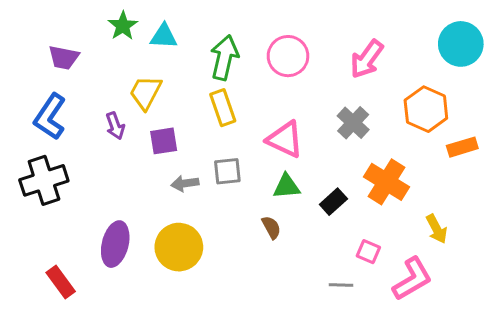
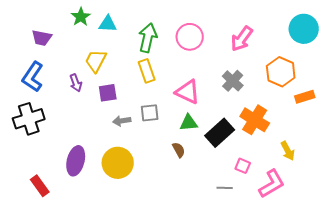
black rectangle: (333, 202) -> (220, 133), size x1.6

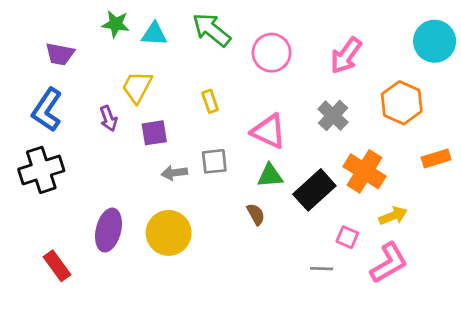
green star: (81, 17) -> (116, 24), turned -30
green arrow: (148, 38) -> (211, 30), moved, turned -64
yellow rectangle: (147, 71) -> (210, 101), size x0.7
orange rectangle: (305, 97) -> (436, 159), moved
yellow arrow: (288, 151) -> (393, 216), moved, turned -84

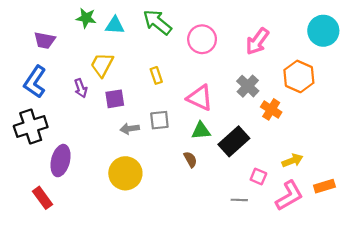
orange rectangle: (436, 159) -> (324, 186), moved
orange cross: (365, 171) -> (271, 109), moved, size x0.7
purple ellipse: (108, 230) -> (61, 161), moved

